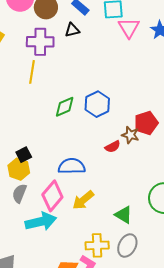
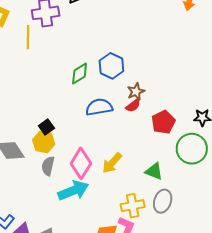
yellow line: (32, 72) -> (28, 37), moved
red pentagon: (146, 123) -> (163, 122), moved
brown star: (130, 135) -> (136, 92), moved, turned -30
blue semicircle: (72, 166) -> (99, 107), moved

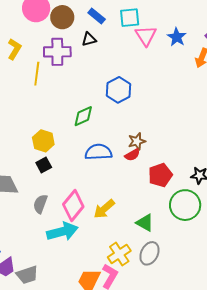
blue hexagon: (111, 66) -> (118, 90), moved
yellow hexagon: (44, 142) -> (43, 141), moved
yellow cross: (133, 206) -> (119, 254), turned -30

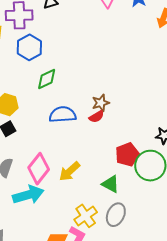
blue hexagon: (118, 90) -> (29, 47), moved
red pentagon: (160, 175) -> (127, 154), moved

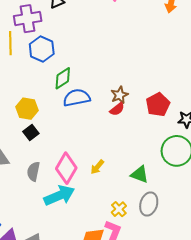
blue semicircle: (63, 115) -> (77, 98), moved
red pentagon: (127, 154) -> (158, 105), moved
yellow arrow: (70, 171) -> (97, 167), size x0.7
yellow cross: (86, 216) -> (119, 209), size x0.7

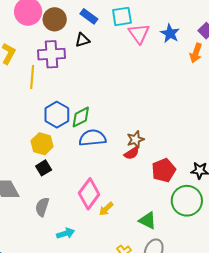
blue hexagon: (42, 49) -> (57, 115), moved
red pentagon: (158, 105) -> (164, 170), moved
pink diamond: (66, 168) -> (89, 194), moved
cyan arrow: (59, 195) -> (66, 233), size x0.6

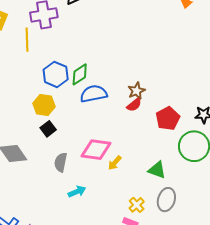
pink diamond: (89, 194) -> (96, 150), turned 68
gray semicircle: (42, 207) -> (61, 162), moved

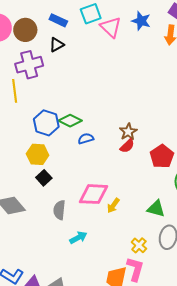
green diamond: (80, 74) -> (70, 121), turned 65
blue semicircle: (94, 94) -> (86, 139), size x0.6

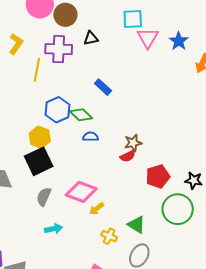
blue rectangle: (58, 20) -> (103, 87), moved
black square: (44, 178) -> (39, 161), size x1.8
yellow cross: (139, 245) -> (109, 236), moved, turned -35

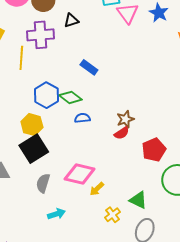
yellow cross: (109, 236) -> (112, 215), turned 35

